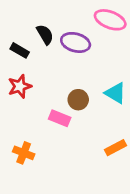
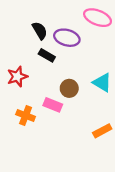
black rectangle: (20, 50) -> (47, 55), moved
orange cross: (24, 153) -> (26, 115), moved

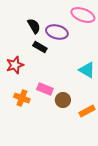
brown circle: (69, 88) -> (63, 100), moved

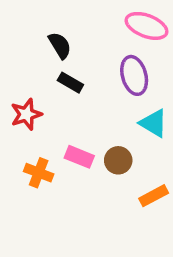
purple ellipse: (57, 32) -> (134, 75), moved, turned 60
brown circle: (63, 100) -> (118, 160), moved

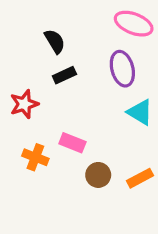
black rectangle: (70, 83) -> (64, 75), turned -55
brown circle: (118, 160) -> (98, 175), moved

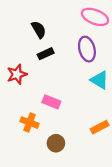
orange cross: (35, 157) -> (30, 123), moved
brown circle: (98, 175) -> (56, 143), moved

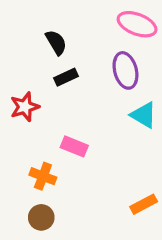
orange rectangle: (100, 127) -> (144, 204), moved
brown circle: (56, 143) -> (41, 217), moved

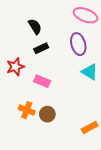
pink rectangle: (74, 146) -> (42, 81), moved
brown circle: (41, 217) -> (47, 114), moved

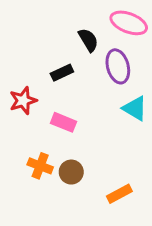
black semicircle: (35, 27) -> (88, 40), moved
orange rectangle: (90, 128) -> (119, 194), moved

